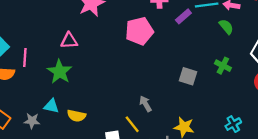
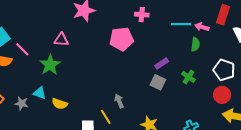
purple rectangle: (183, 16) -> (162, 63), moved
green semicircle: (226, 27) -> (195, 44), turned 40
pink line: (25, 58) -> (22, 49), turned -56

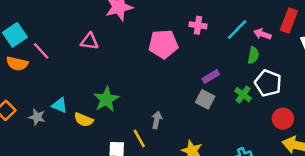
pink cross: (142, 15) -> (198, 25), moved
cyan line: (181, 24) -> (237, 29), turned -48
green star: (50, 65) -> (106, 99), moved
white pentagon: (224, 70) -> (268, 83), moved
gray arrow: (119, 101) -> (157, 120), turned 32

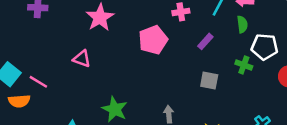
pink triangle: (89, 41) -> (82, 59), turned 30
purple rectangle: (211, 77) -> (205, 41), moved

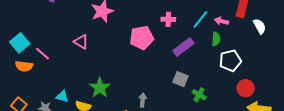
purple rectangle: (205, 41) -> (183, 47), size x1.5
white pentagon: (264, 47) -> (230, 61), turned -30
green cross: (244, 65) -> (199, 95), moved

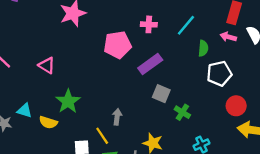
pink arrow: (222, 21) -> (228, 37), moved
pink triangle: (81, 42) -> (47, 65), moved
purple rectangle: (183, 47) -> (150, 64), moved

